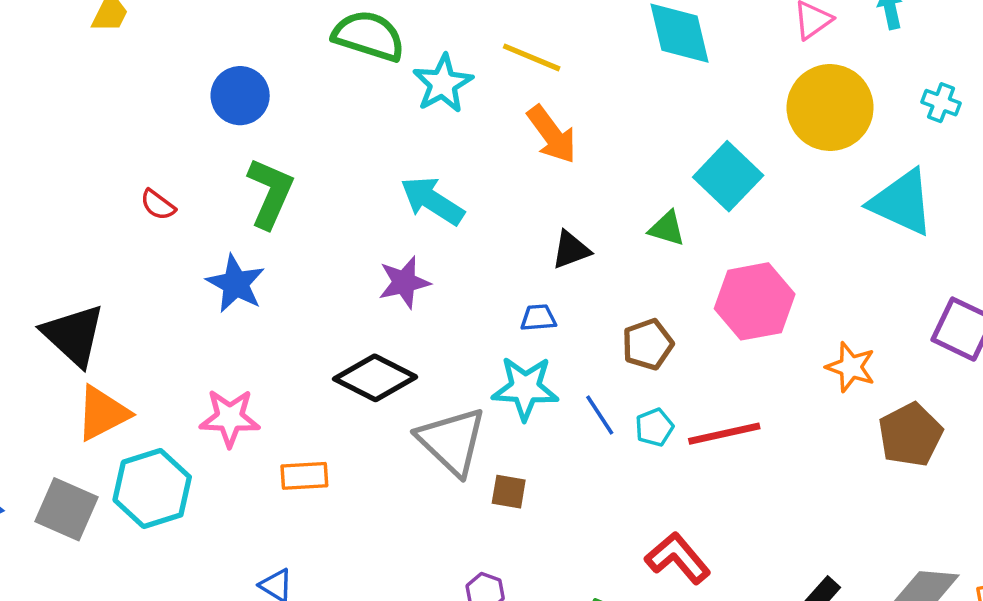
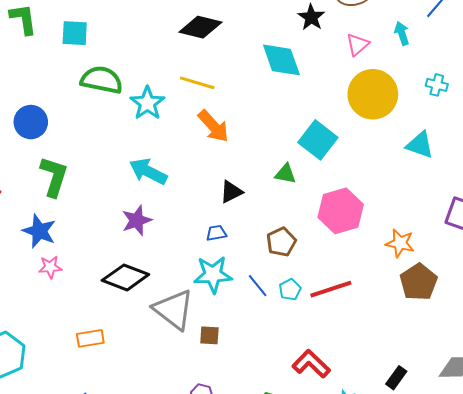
cyan triangle: (902, 202) -> (420, 145), size x0.7
pink star: (230, 418) -> (50, 267), moved, size x0.7
brown pentagon: (910, 435) -> (419, 282), moved

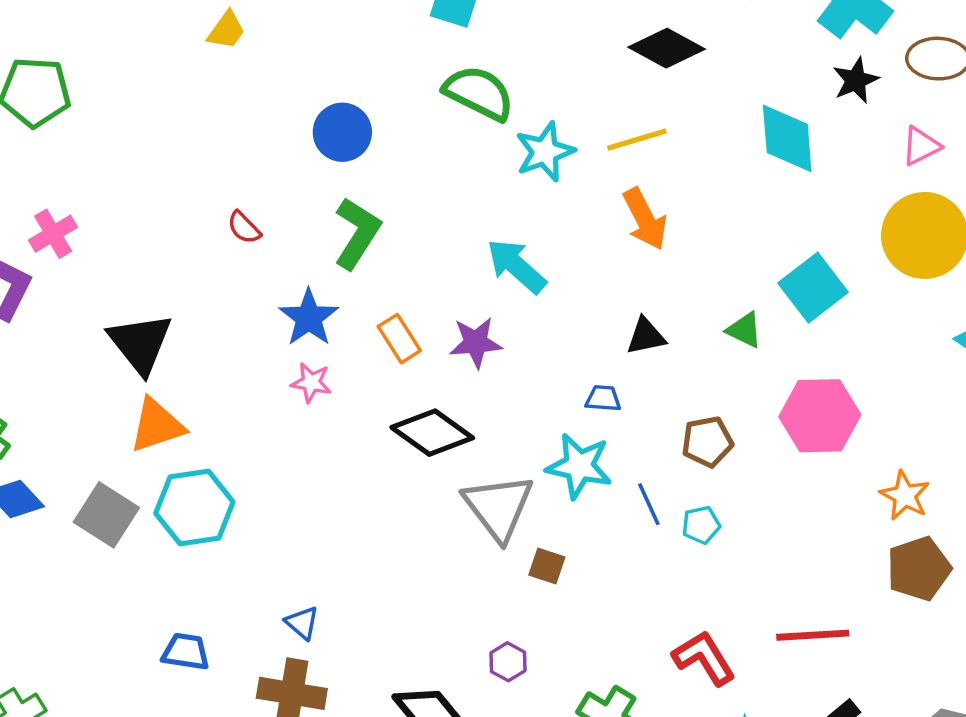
yellow line: (197, 83) -> (637, 140), turned -48
red line: (331, 289) -> (813, 635), moved
orange rectangle: (90, 338) -> (399, 339), moved, turned 52

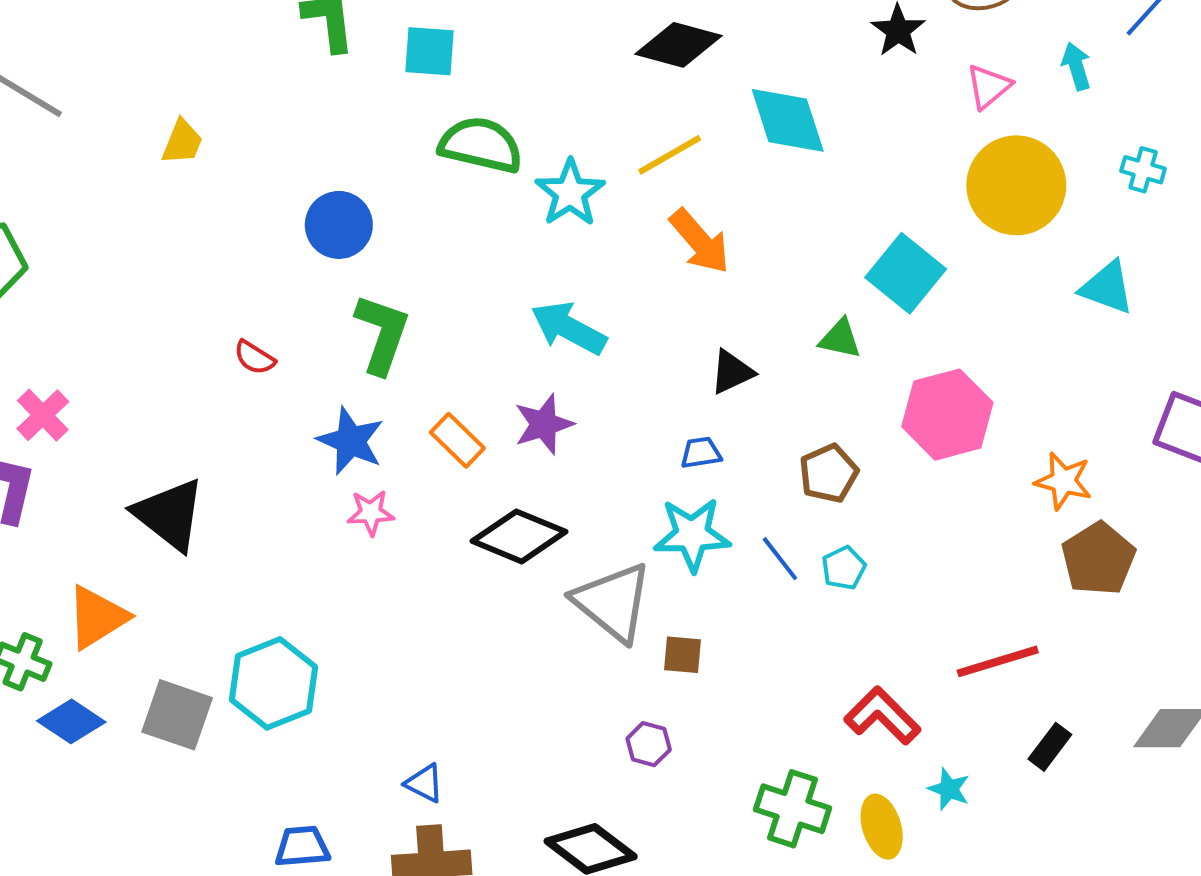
cyan diamond: (787, 138) -> (788, 120), moved
orange triangle: (157, 425) -> (97, 617), moved
purple hexagon: (508, 662) -> (649, 744), moved

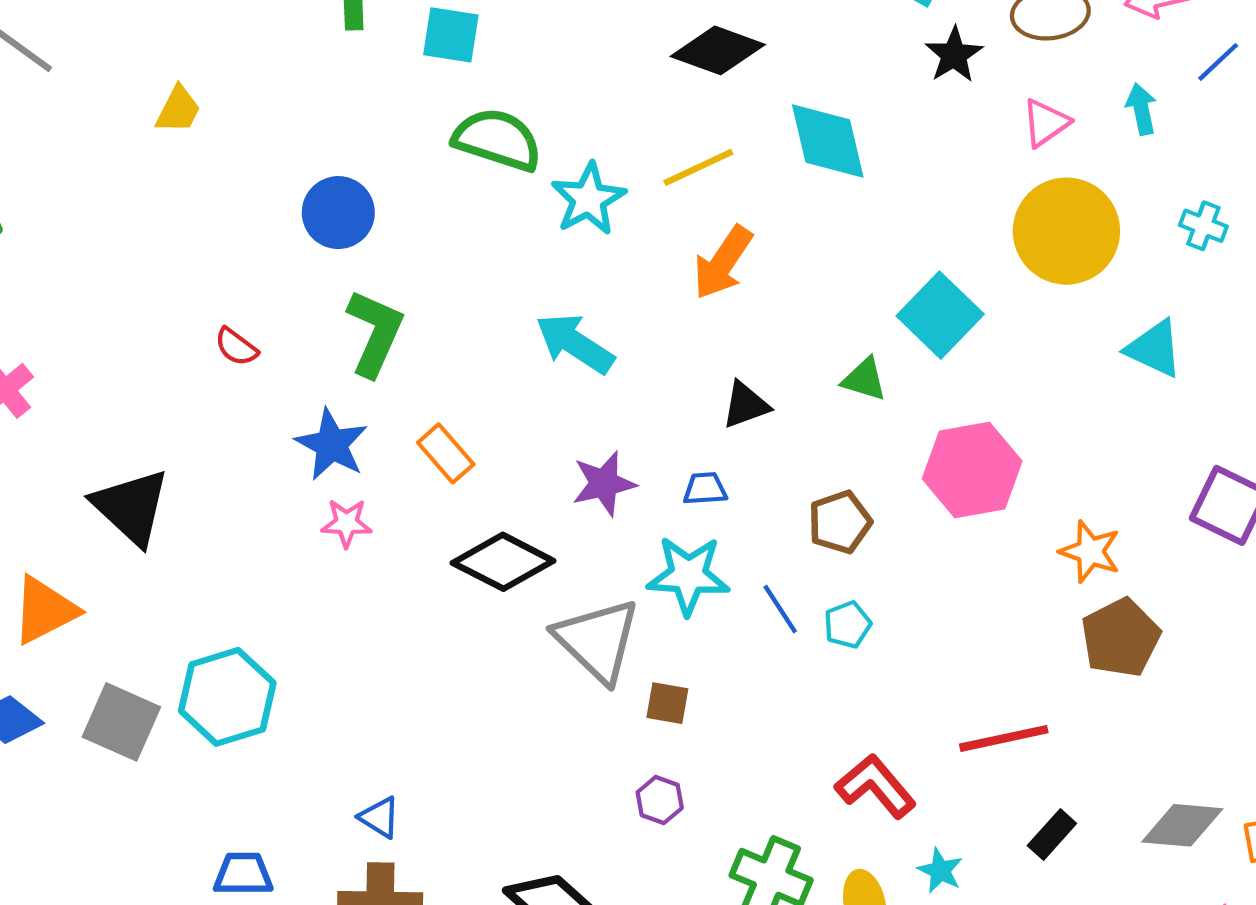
orange arrow: (700, 241) -> (723, 263), turned 70
purple star: (544, 424) -> (604, 483), moved
purple hexagon: (649, 744) -> (660, 800), moved

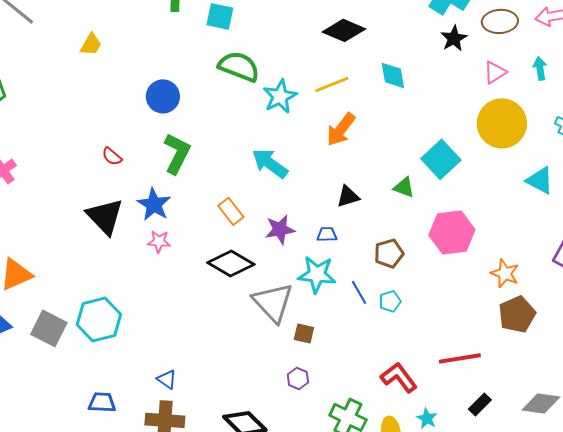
cyan diamond: (828, 141) -> (393, 75), size x0.7
orange rectangle: (446, 453) -> (231, 211), moved
black triangle: (131, 507) -> (105, 216), moved

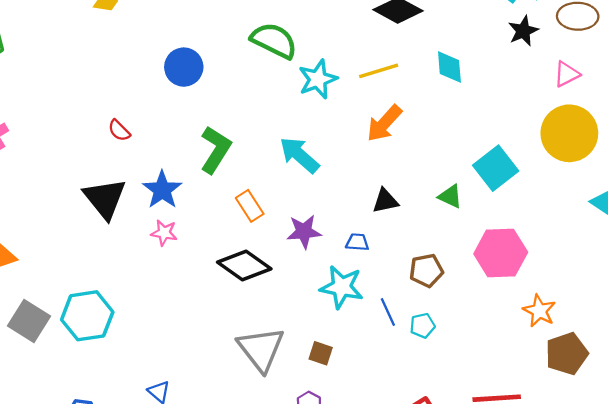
green L-shape: (177, 153) -> (216, 150), moved
orange star: (505, 273) -> (539, 311), moved
gray triangle: (273, 302) -> (261, 349), moved

